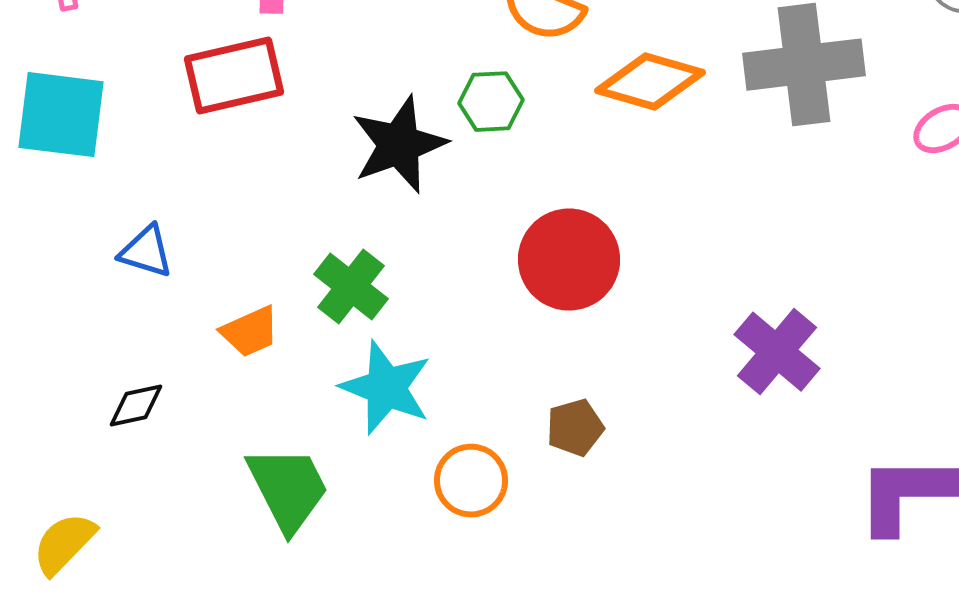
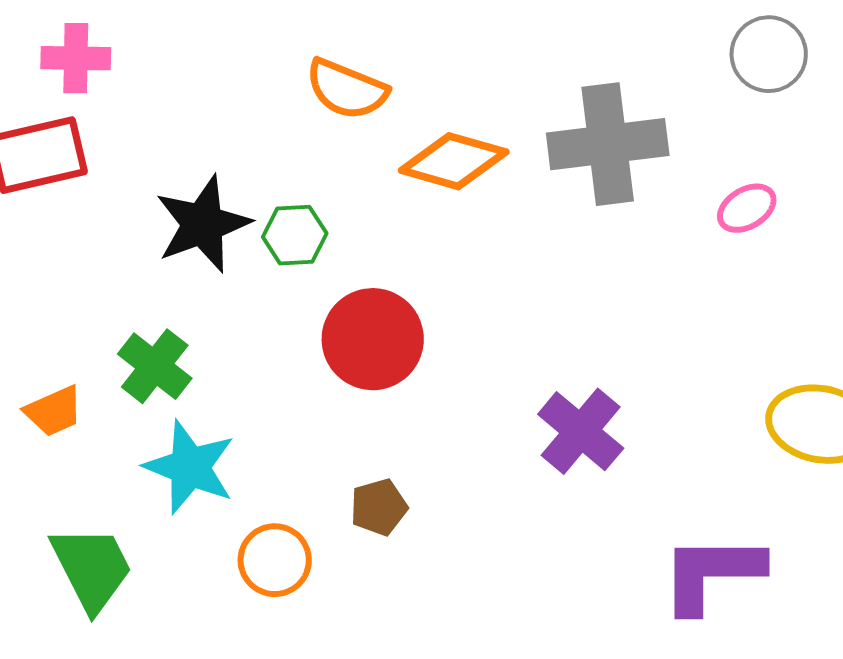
green hexagon: (491, 102) -> (295, 235), moved

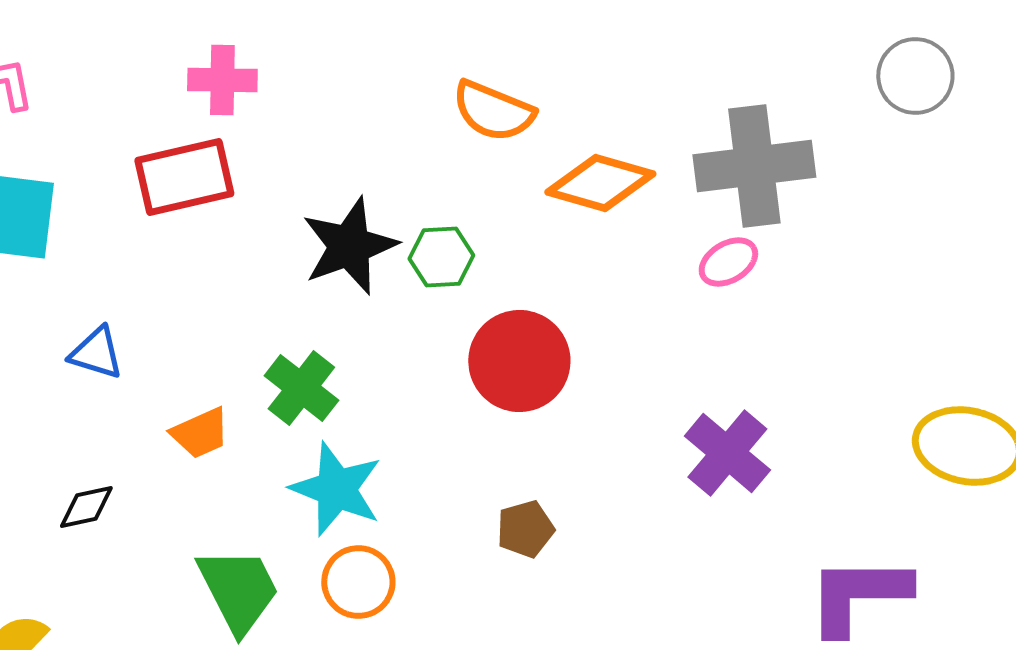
pink ellipse: (747, 208) -> (728, 262), moved
orange circle: (275, 560) -> (358, 582), moved

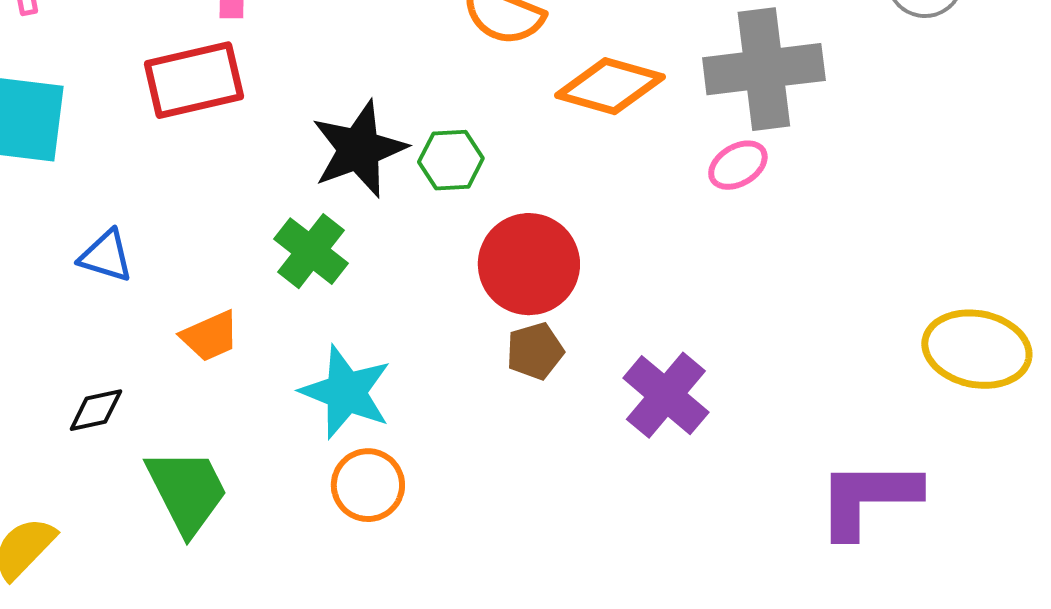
green cross: (301, 388) -> (311, 251), moved
purple cross: (727, 453) -> (666, 395), moved
brown pentagon: (525, 529) -> (535, 351), moved
green trapezoid: (238, 590) -> (187, 491), moved

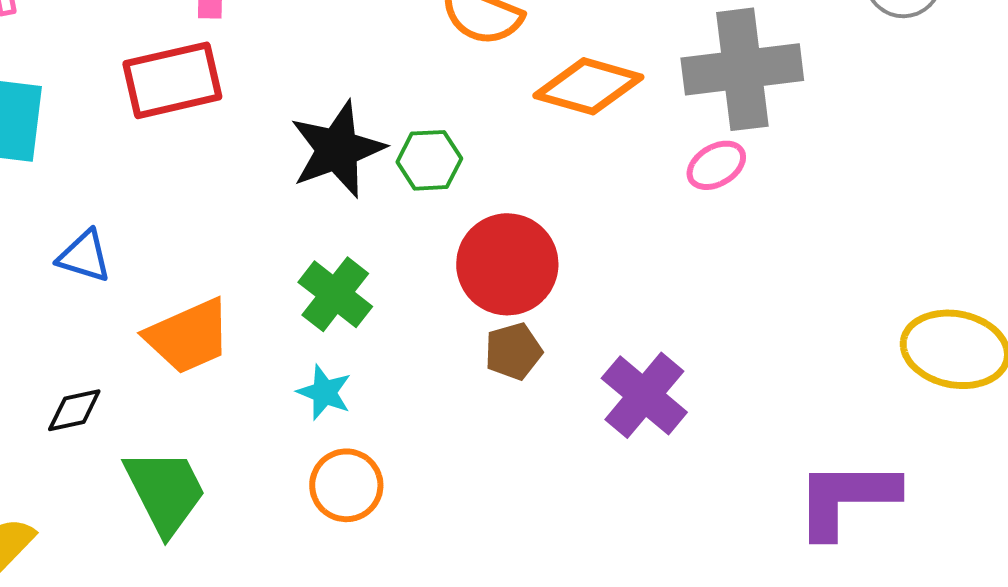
green cross: (311, 251) -> (335, 294), moved
orange trapezoid: (210, 336) -> (188, 336), size x1.5
cyan star: (346, 392) -> (324, 392), size x0.6

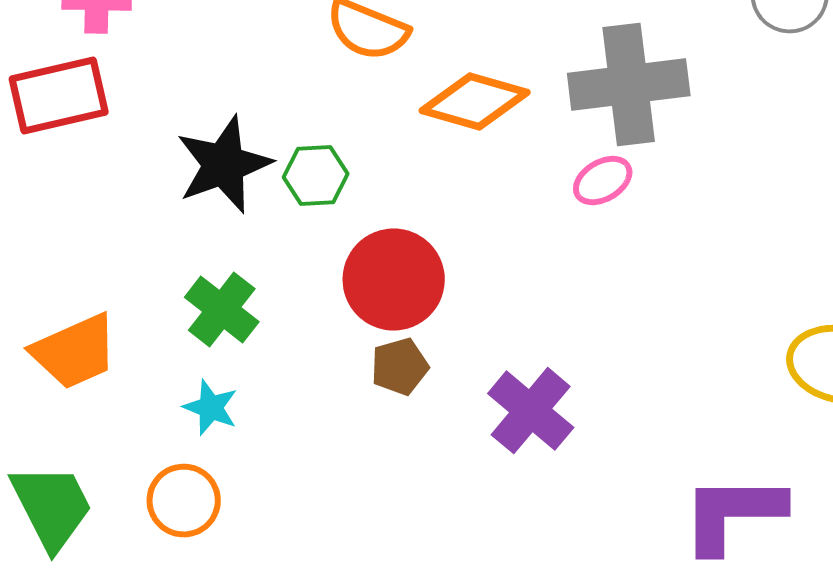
orange circle: (346, 485) -> (184, 501), moved

